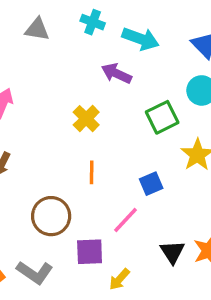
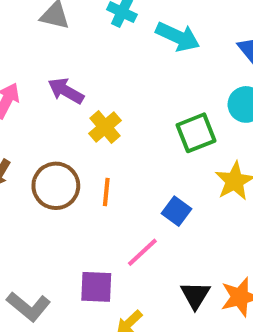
purple arrow: (117, 73) -> (66, 91), moved
blue square: (151, 184) -> (177, 211), turned -35
brown circle: (51, 216) -> (56, 186), moved

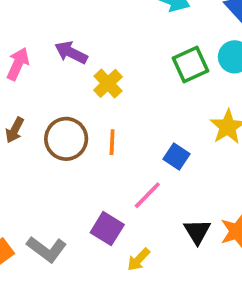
green square: (196, 133) -> (190, 65), moved
purple square: (96, 287) -> (107, 229), turned 32

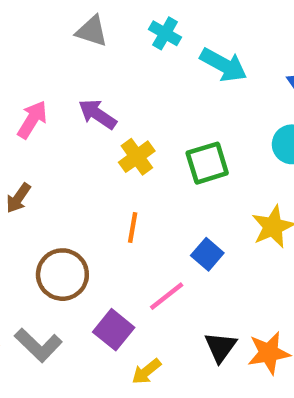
green square: (190, 65) -> (207, 163), moved
brown circle: (66, 139) -> (62, 275), moved

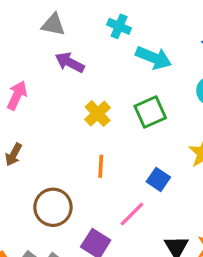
cyan cross: (165, 33) -> (119, 26), moved
cyan arrow: (224, 65) -> (154, 58), moved
purple arrow: (97, 114) -> (70, 62), moved

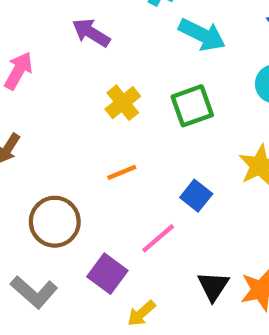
orange line: (101, 166) -> (122, 172), turned 60

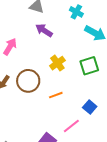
brown circle: (55, 222) -> (28, 81), moved

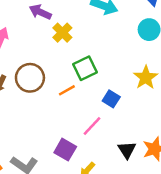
yellow cross: (57, 63) -> (62, 33), moved
green square: (89, 66) -> (85, 68), moved

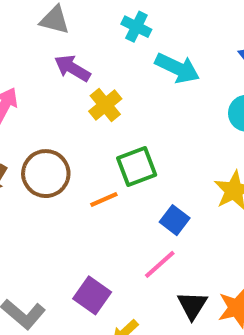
pink line: (92, 126) -> (160, 264), moved

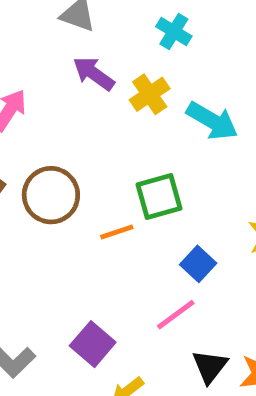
cyan arrow: (177, 68) -> (212, 121), moved
yellow cross: (105, 105) -> (150, 94), moved

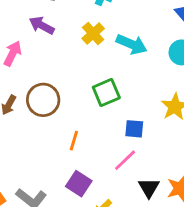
purple arrow: (94, 74) -> (42, 25), moved
orange line: (117, 232) -> (74, 141), moved, turned -48
blue square: (198, 264) -> (134, 129), turned -30

